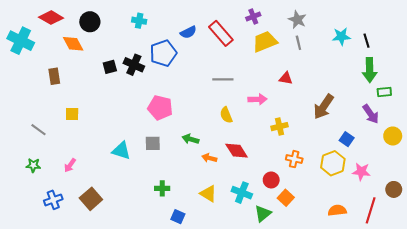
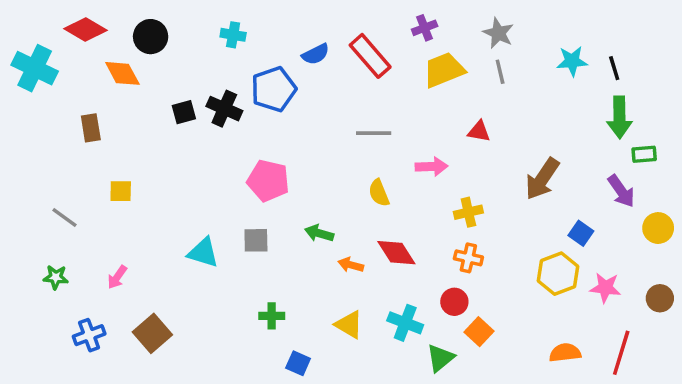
orange cross: (294, 159) -> (468, 258), moved
brown circle: (394, 189) -> (660, 298), moved

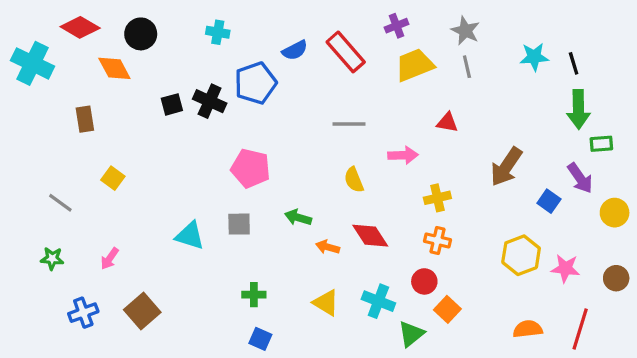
yellow square: (121, 191) -> (113, 178), turned 35
blue square: (581, 233) -> (549, 201), moved
blue square: (298, 363) -> (260, 339), moved

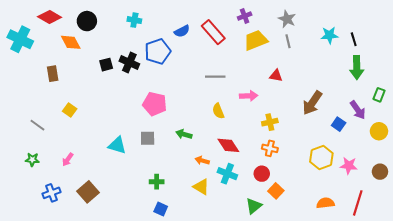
green rectangle: (601, 144) -> (379, 95), moved, turned -64
orange arrow: (328, 247) -> (202, 161), moved
cyan cross: (378, 301) -> (227, 174), moved

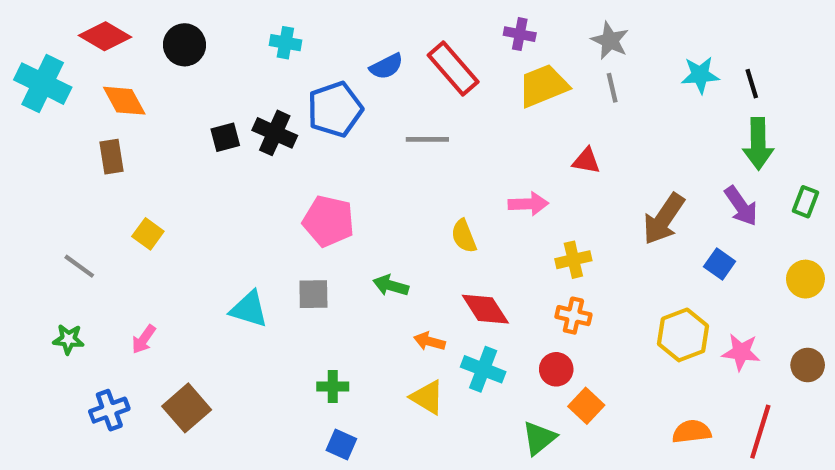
purple cross: (245, 16) -> (520, 34), turned 32
orange diamond: (71, 42) -> (124, 101), moved
gray line: (215, 77) -> (427, 139), moved
purple arrow: (358, 110) -> (741, 206), moved

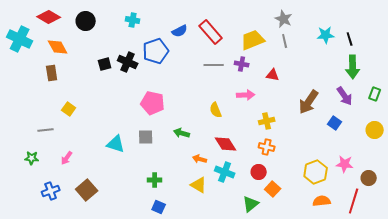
purple cross: (520, 34) -> (242, 64), moved
gray line: (427, 139) -> (214, 65), moved
gray line: (79, 266) -> (46, 130), moved, turned -42
yellow hexagon: (683, 335) -> (316, 172), moved
brown circle: (808, 365) -> (369, 178), moved

